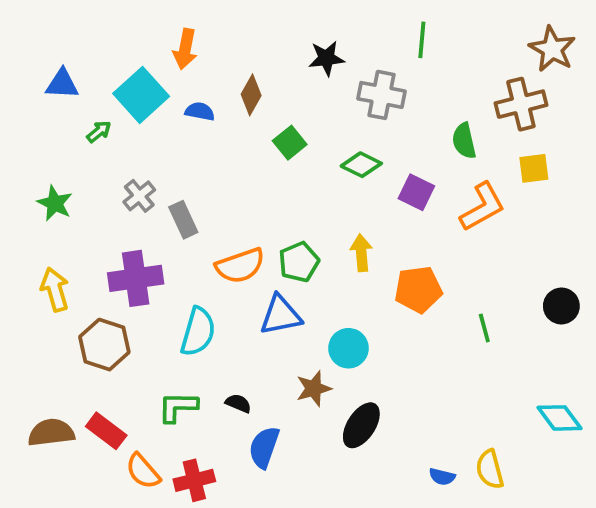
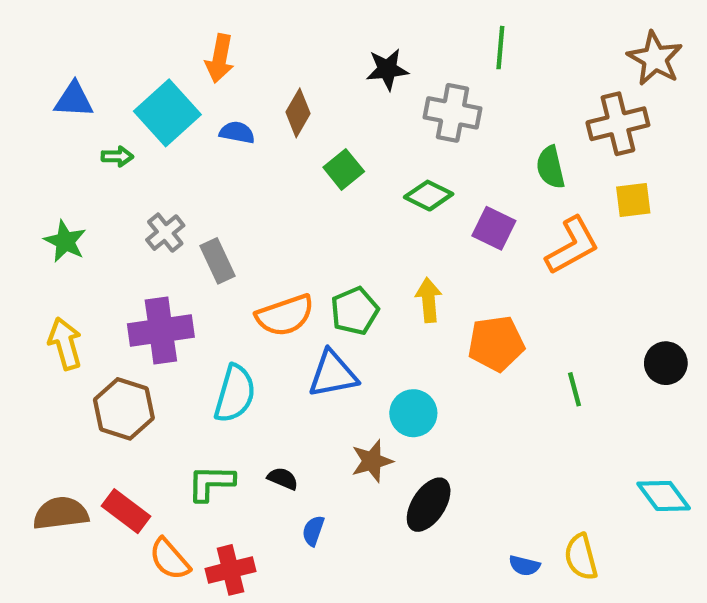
green arrow: (99, 132) -> (117, 156), turned 40
blue semicircle: (264, 447) -> (313, 531), size x0.6

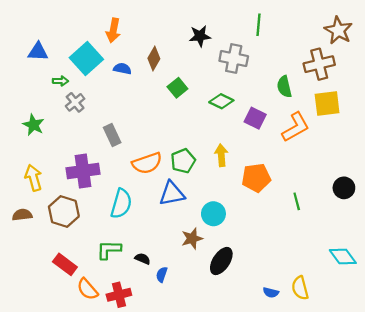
yellow square: (633, 200) -> (327, 103), size x1.4
gray cross: (165, 233) -> (75, 102), moved
black semicircle: (283, 479) -> (143, 259), moved
brown semicircle: (61, 513) -> (22, 215), moved, size x0.7

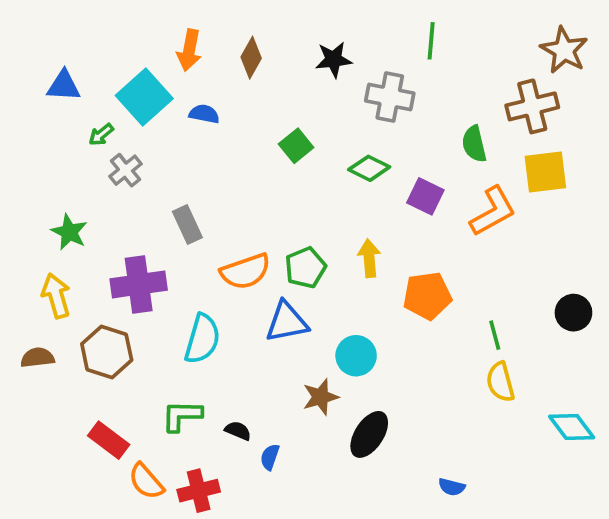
brown diamond: (154, 58) -> (251, 58), moved
green arrow: (60, 81) -> (101, 135), turned 140
green star: (33, 125) -> (69, 232), moved
yellow semicircle: (300, 288) -> (500, 382), moved

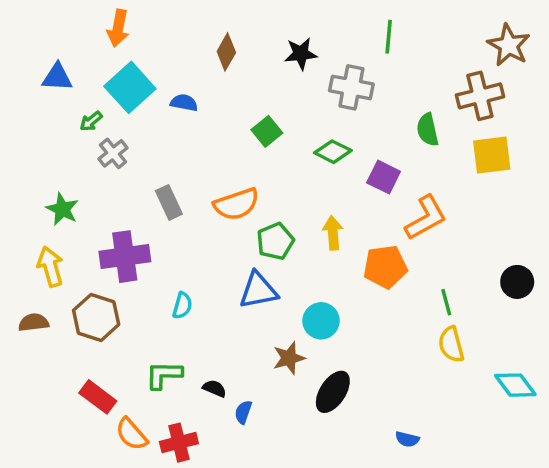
orange arrow: (189, 50) -> (118, 28), moved
orange L-shape: (493, 211) -> (426, 218), moved
orange semicircle: (245, 271) -> (236, 204), moved
cyan semicircle: (202, 339) -> (182, 306), size x0.6

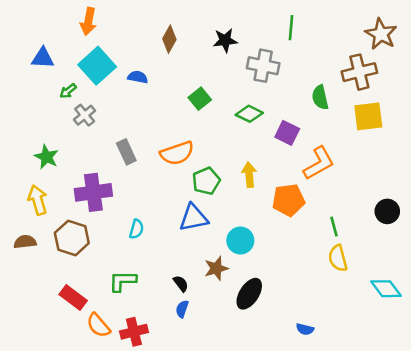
black semicircle: (214, 388) -> (181, 284), moved, turned 30

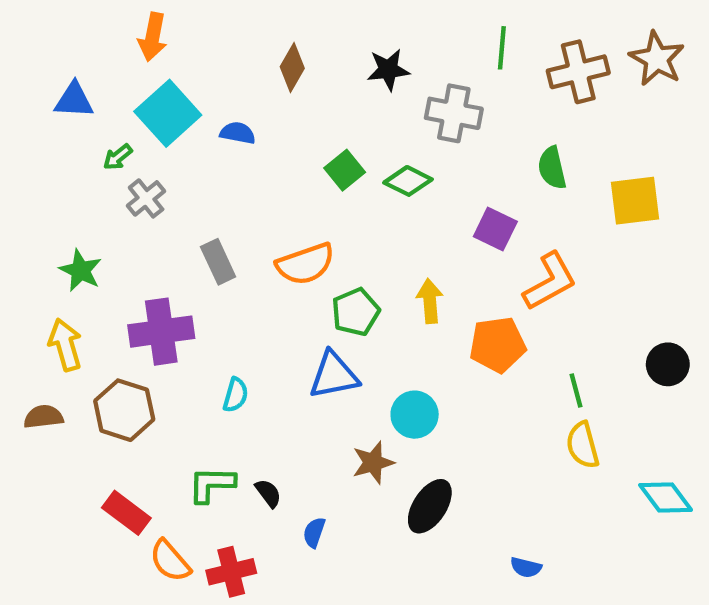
brown cross: (359, 72) -> (578, 72), moved
green diamond: (249, 114) -> (408, 181), moved
black semicircle: (181, 284) -> (268, 493), moved

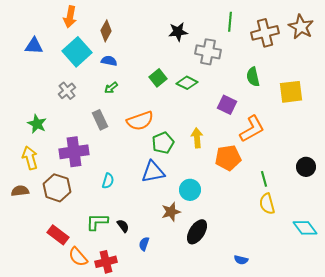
brown diamond: (292, 67) -> (106, 31), moved
green arrow: (118, 157) -> (111, 88), moved

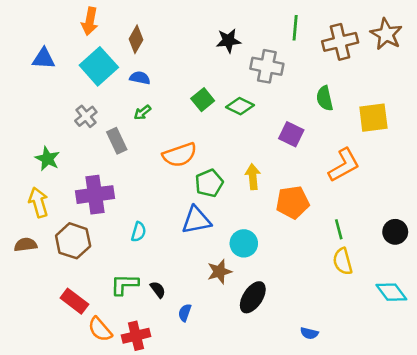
gray rectangle: (100, 120) -> (117, 141), moved
orange L-shape: (252, 129) -> (344, 165), moved
black circle: (306, 167) -> (395, 232), moved

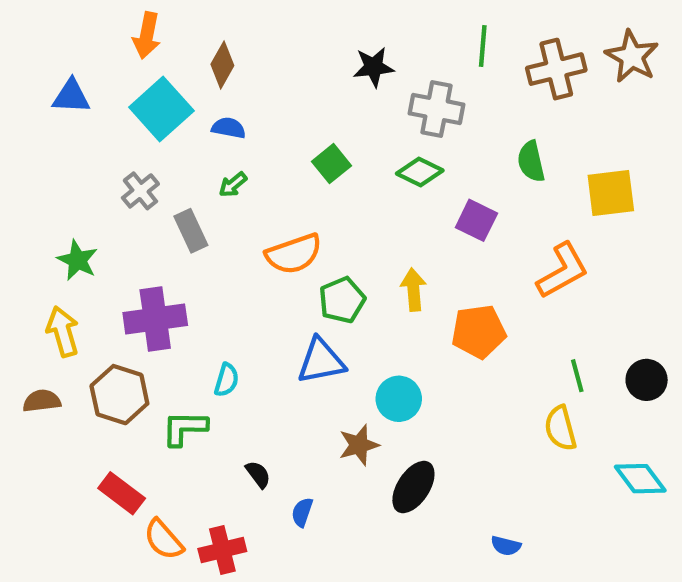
green diamond: (240, 106) -> (420, 172), moved
green line: (339, 229) -> (577, 376), moved
green L-shape: (124, 284) -> (185, 428), moved

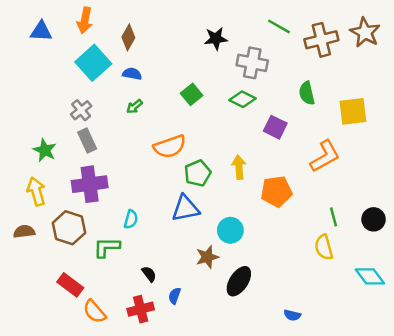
green line: (483, 46) -> (279, 26), turned -65
blue triangle: (71, 96) -> (41, 31), moved
gray rectangle: (191, 231) -> (87, 140), moved
red cross: (222, 550) -> (141, 309), moved

